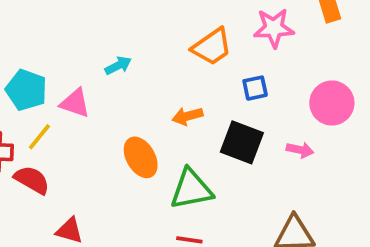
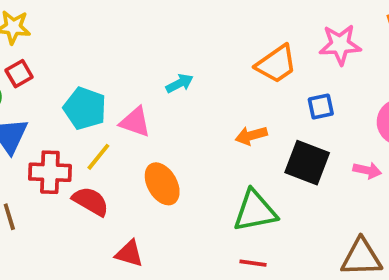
orange ellipse: (141, 157) -> (162, 184), moved

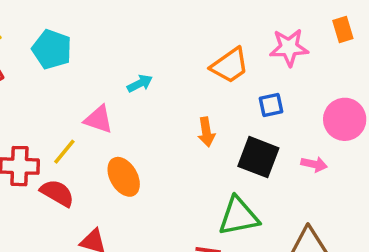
cyan pentagon: (85, 108) -> (52, 49), moved
orange arrow: (251, 136) -> (206, 132), turned -84
green triangle: (255, 211) -> (239, 216), moved

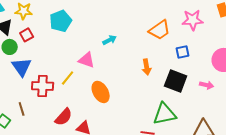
cyan pentagon: (52, 49) -> (61, 21), turned 30
red semicircle: (57, 193) -> (64, 117), moved, turned 102

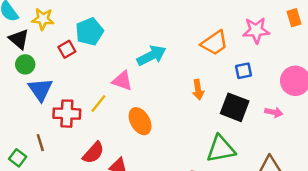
red square: (27, 35) -> (67, 49), moved
cyan arrow: (110, 40) -> (151, 56), size x1.6

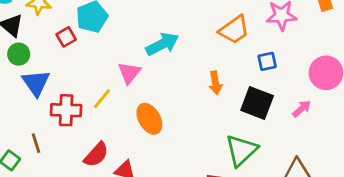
pink triangle: (122, 81) -> (129, 73), turned 50
pink arrow: (274, 112) -> (302, 109), turned -54
green triangle: (221, 149) -> (241, 150), turned -32

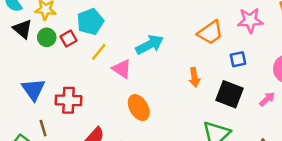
green circle: (19, 54) -> (47, 37), moved
pink triangle: (129, 73) -> (122, 69), turned -35
blue triangle: (36, 83) -> (33, 89), moved
yellow line: (102, 99) -> (99, 52), moved

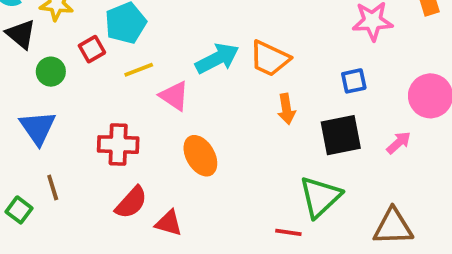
orange trapezoid: (210, 33) -> (270, 58), moved, turned 60
green circle: (47, 37) -> (51, 72), moved
yellow line: (99, 52) -> (139, 70), turned 30
black square: (230, 94) -> (341, 135), turned -32
red cross: (69, 100) -> (118, 145), moved

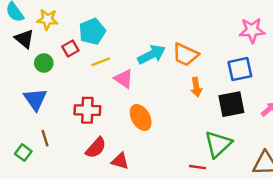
blue square: (354, 81) -> (240, 69), size x1.5

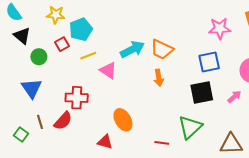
yellow star: (47, 19) -> (56, 15), moved
orange arrow: (196, 87) -> (159, 78), moved
orange ellipse: (141, 117) -> (123, 120), moved
red semicircle: (96, 148) -> (63, 121), moved
red line: (198, 167) -> (162, 143), moved

